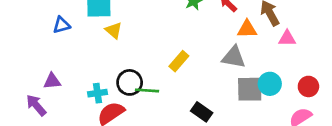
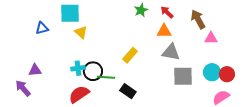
orange triangle: (247, 29) -> (164, 31), moved
cyan circle: (270, 84) -> (212, 72), moved
cyan cross: (98, 93) -> (78, 68), moved
black rectangle: (202, 112) -> (128, 91), moved

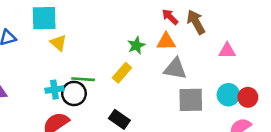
green star: (141, 10) -> (136, 45), moved
brown arrow: (198, 19) -> (196, 22), moved
green line: (106, 77) -> (83, 79), moved

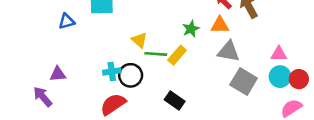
yellow triangle: (58, 43) -> (139, 40), moved
pink triangle: (227, 51) -> (279, 54), moved
green line: (83, 79) -> (156, 54), moved
gray square: (191, 100) -> (244, 82), turned 32

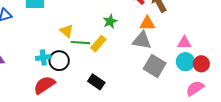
orange triangle: (220, 25) -> (147, 23), moved

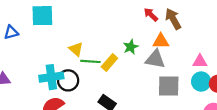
green star: (110, 21) -> (131, 47), moved
cyan cross: (43, 57) -> (51, 77), size x1.5
gray square: (155, 66) -> (169, 86), turned -30

